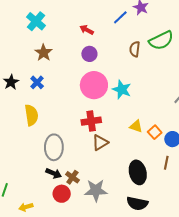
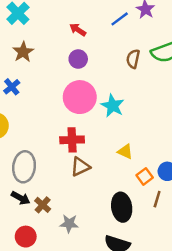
orange square: (155, 132) -> (145, 176), moved
gray star: (96, 190) -> (69, 224), size x0.7
red circle: (62, 194) -> (26, 237), moved

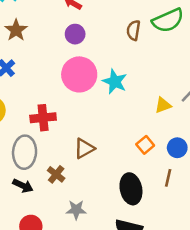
red cross: (72, 140) -> (43, 118), moved
yellow triangle: (125, 152) -> (163, 105), moved, turned -42
orange square: (145, 176) -> (145, 145), moved
brown cross: (43, 205) -> (56, 174), moved

